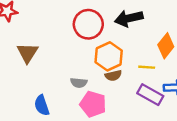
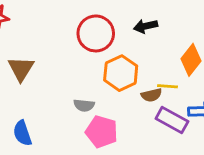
black arrow: (129, 18) -> (146, 26), size x0.7
brown semicircle: (113, 76) -> (151, 95), moved
blue semicircle: (42, 105) -> (22, 133), moved

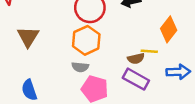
orange hexagon: (121, 73) -> (86, 40), moved
purple rectangle: (172, 120) -> (136, 79), moved

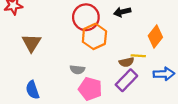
orange hexagon: (86, 40) -> (94, 36), moved
purple rectangle: (136, 79) -> (126, 80), turned -75

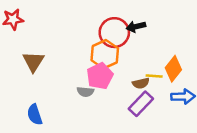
red circle: (86, 17) -> (114, 33), moved
orange diamond: (155, 36) -> (173, 69), moved
pink pentagon: (90, 89) -> (100, 76), moved, turned 30

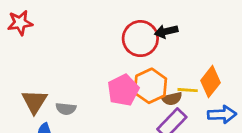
orange hexagon: (105, 54) -> (150, 86), moved
brown triangle: (33, 62) -> (34, 102), moved
gray semicircle: (85, 92) -> (66, 109), moved

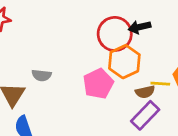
orange hexagon: (150, 86) -> (124, 62), moved
gray semicircle: (66, 109) -> (42, 75), moved

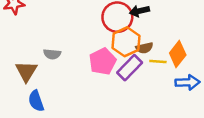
brown semicircle: (145, 92) -> (144, 48), moved
purple rectangle: (145, 115) -> (130, 68), moved

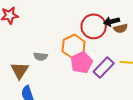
orange hexagon: (126, 42) -> (74, 46), moved
brown semicircle: (144, 48) -> (121, 28), moved

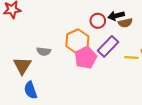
red circle: (94, 26) -> (98, 21), size x0.6
purple rectangle: (104, 67) -> (108, 46), moved

